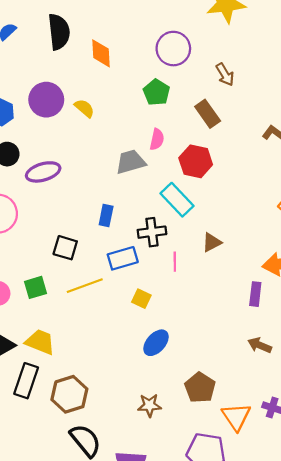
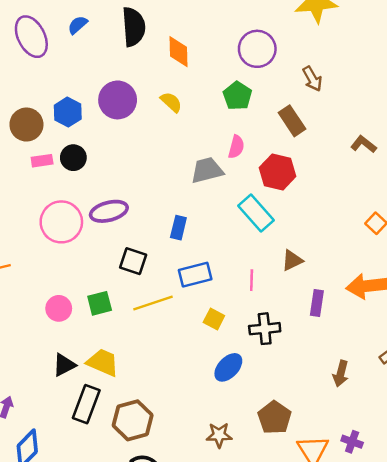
yellow semicircle: (84, 108) -> (171, 102), moved
purple ellipse: (43, 172) -> (109, 211), moved
black cross: (152, 232) -> (265, 329), moved
purple rectangle: (255, 294) -> (317, 303), moved
brown arrow: (260, 345) -> (341, 374), turned -100

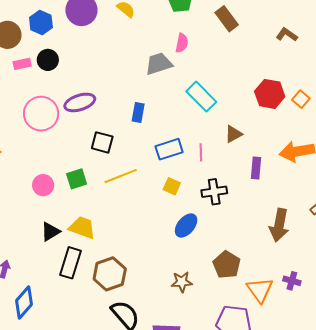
red hexagon: (278, 172) -> (270, 94), moved
blue rectangle: (195, 275) -> (169, 149), moved
brown arrow: (341, 374) -> (279, 225), size x1.5

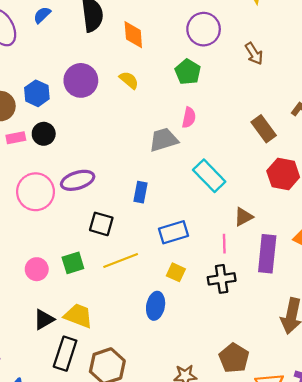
brown rectangle: (227, 19) -> (264, 129), moved
pink line: (201, 152) -> (224, 244), moved
purple rectangle: (256, 168) -> (267, 254), size x1.6
blue ellipse: (186, 225) -> (156, 306), moved, turned -30

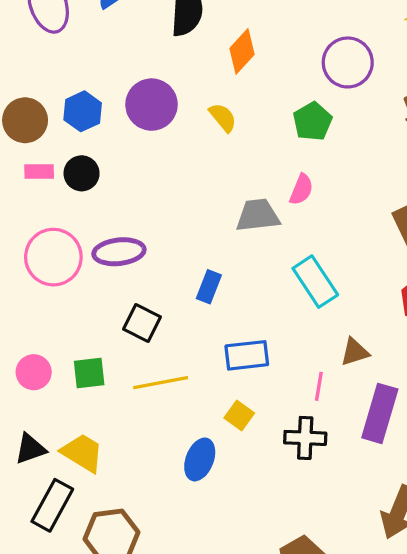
orange diamond: (133, 35) -> (242, 51), turned 36

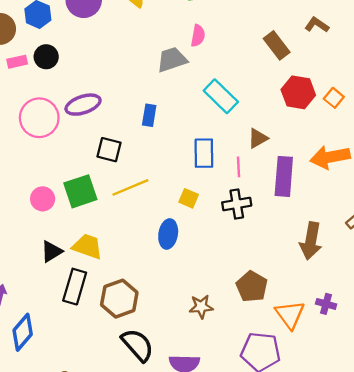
blue rectangle: (247, 355) -> (204, 153), moved, turned -72
green square: (89, 373) -> (80, 191), size x1.4

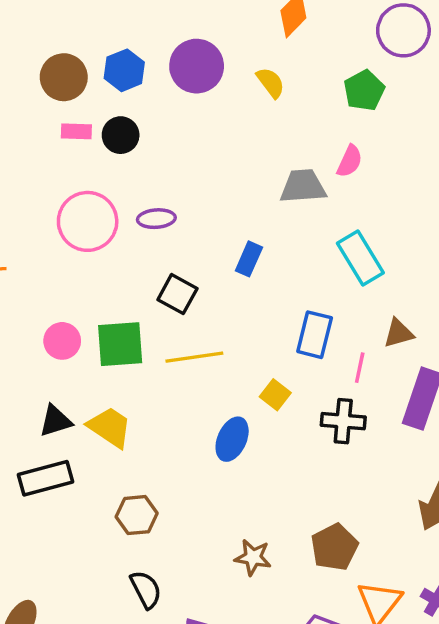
purple ellipse: (83, 105) -> (156, 219), size x0.7
black rectangle: (75, 287) -> (45, 478), moved, turned 44
brown hexagon: (119, 299) -> (137, 515), size x0.7
black semicircle: (137, 345) -> (146, 589), size x0.7

